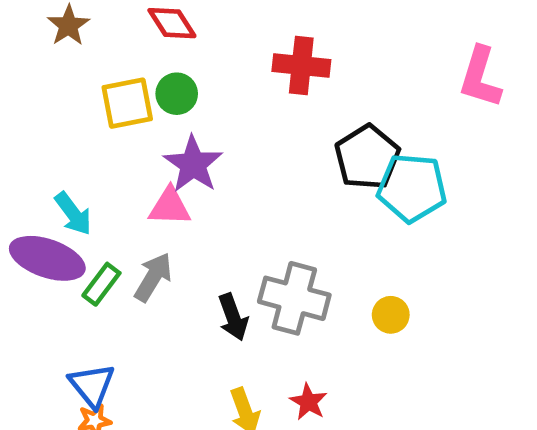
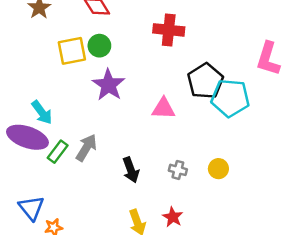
pink L-shape: (480, 77) -> (268, 59), moved
pink triangle: (170, 207) -> (163, 108), moved
gray cross: (294, 298) -> (178, 170), moved, size x0.5
blue triangle: (92, 385) -> (31, 208), moved

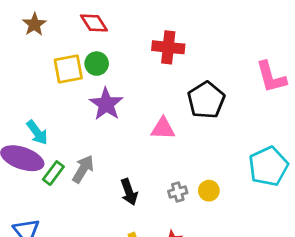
pink L-shape: (268, 59) -> (271, 77), turned -32
cyan pentagon: (230, 98) -> (268, 166), moved, turned -30
yellow circle: (218, 169) -> (209, 191), moved
gray cross: (178, 170) -> (178, 192), turned -30

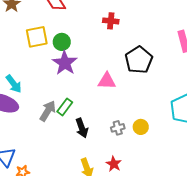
red cross: (168, 47) -> (111, 21), size x0.7
green circle: (97, 64) -> (62, 42), moved
green rectangle: (53, 173) -> (65, 107), moved

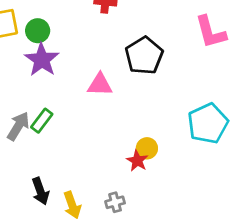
black arrow: (82, 128) -> (40, 191), moved
gray cross: (118, 128) -> (115, 202), moved
red star: (114, 164) -> (137, 161), moved

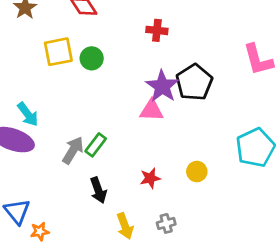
purple star: (42, 60) -> (162, 86), moved
red star: (137, 161) -> (150, 178), moved, turned 30
black arrow: (40, 191) -> (98, 190), moved

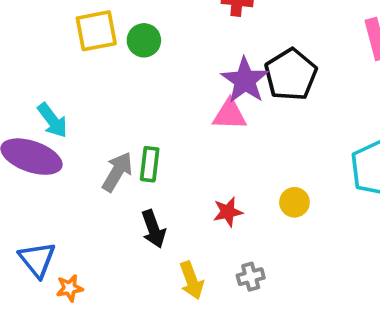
green rectangle: (96, 145) -> (150, 164), turned -30

